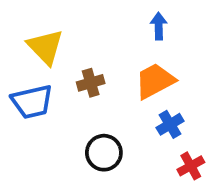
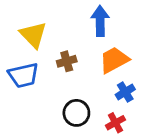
blue arrow: (159, 26) -> (100, 21), moved, size x1.5
red cross: (191, 166) -> (115, 123), moved

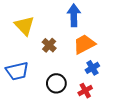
brown cross: (67, 61) -> (49, 45), turned -32
blue trapezoid: (23, 75) -> (17, 71), moved

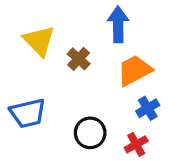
brown cross: (49, 45) -> (79, 59), moved

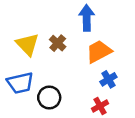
yellow triangle: (39, 41) -> (27, 44), moved
black circle: (90, 133) -> (49, 97), moved

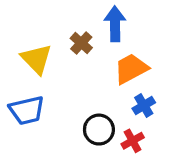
brown cross: (58, 43) -> (81, 43), moved
black circle: (49, 97) -> (99, 130), moved

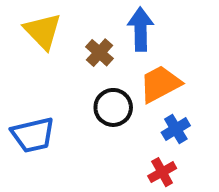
yellow triangle: (36, 59) -> (43, 31), moved
black circle: (99, 130) -> (113, 107), moved

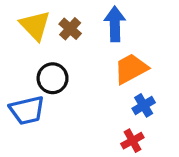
brown cross: (99, 53) -> (70, 29), moved
black circle: (113, 107) -> (53, 78), moved

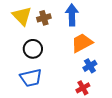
brown cross: (70, 29) -> (44, 18), turned 32
blue trapezoid: (27, 110) -> (31, 78), moved

